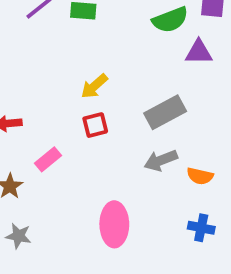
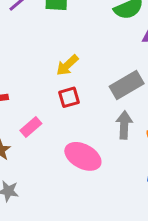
gray arrow: (161, 160) -> (124, 125), turned 116
pink ellipse: (114, 224) -> (83, 156), moved, turned -60

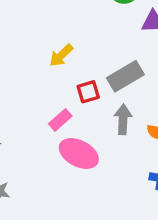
red square: (69, 97) -> (88, 92), moved
pink rectangle: (31, 127) -> (60, 120), moved

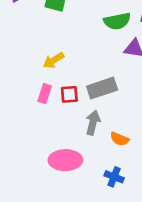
pink rectangle: (60, 120) -> (45, 94), moved, turned -42
pink ellipse: (79, 153) -> (65, 160), moved, turned -40

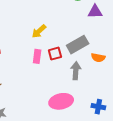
orange semicircle: (120, 139) -> (98, 58), moved

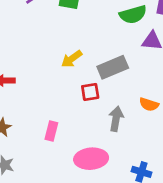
gray rectangle: (78, 45) -> (113, 67), moved
pink rectangle: (37, 56) -> (51, 131), moved

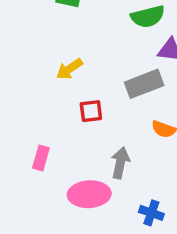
gray rectangle: (113, 67) -> (144, 84), moved
gray arrow: (116, 119) -> (120, 163), moved

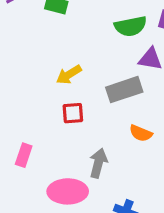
yellow arrow: (69, 69) -> (69, 75), moved

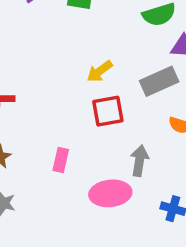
red square: (73, 113) -> (108, 111), size x1.4

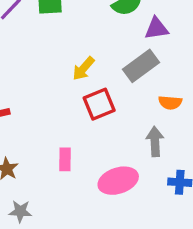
gray arrow: (139, 161) -> (155, 142), moved

